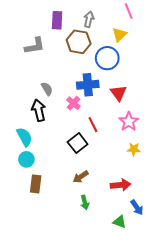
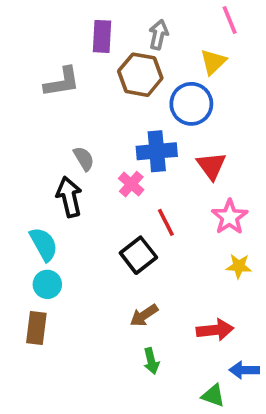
brown rectangle: (36, 184) -> (36, 328), moved
blue arrow: (137, 207) -> (244, 370), turned 126

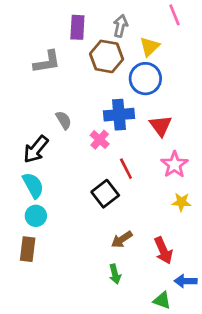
yellow triangle: (213, 62) -> (150, 47), moved
black arrow: (69, 197) -> (36, 149), moved, turned -128
brown arrow: (144, 315) -> (122, 239), moved
red arrow: (215, 330) -> (163, 250), turned 72

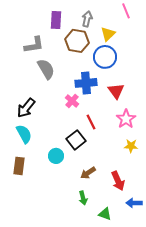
gray semicircle: (64, 120) -> (46, 69), moved, size x1.5
cyan circle: (36, 216) -> (56, 156), moved
brown rectangle: (28, 249) -> (19, 166), moved
green triangle: (162, 300) -> (105, 214), moved

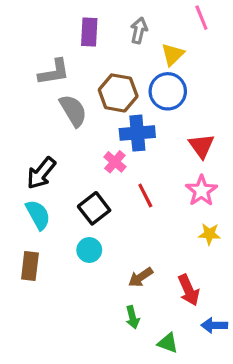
brown hexagon: (77, 41) -> (118, 93), moved
red triangle: (116, 91) -> (201, 146), moved
black square: (76, 140) -> (94, 208), moved

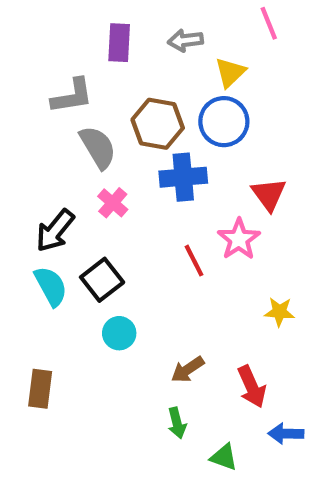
gray arrow: (139, 30) -> (185, 40), turned -110
pink cross: (115, 162) -> (113, 203), moved
pink star: (201, 191) -> (239, 239), moved
black square: (94, 208) -> (102, 280), moved
brown rectangle: (30, 266) -> (40, 389), moved

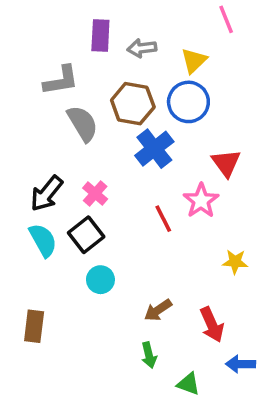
gray arrow: (185, 40) -> (142, 48), moved
blue cross: (183, 177) -> (154, 149), turned -33
pink cross: (113, 203) -> (95, 194), moved

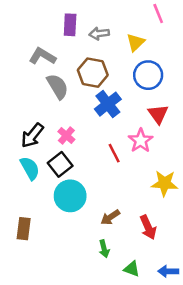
gray L-shape: (61, 80) -> (42, 56), turned -140
blue circle: (188, 102) -> (148, 75), moved
yellow star: (235, 262) -> (164, 183), size x1.5
cyan circle: (100, 280) -> (70, 196), size x1.6
blue arrow: (241, 364) -> (168, 271), moved

